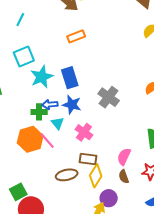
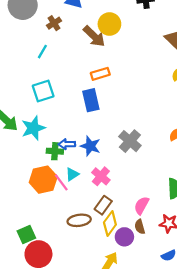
cyan star: (42, 77) -> (33, 128), moved
blue rectangle: (70, 78) -> (91, 100), moved
cyan triangle: (58, 123) -> (72, 174), moved, turned 32
brown rectangle: (88, 159) -> (103, 205), turned -66
purple circle: (109, 198) -> (124, 237), moved

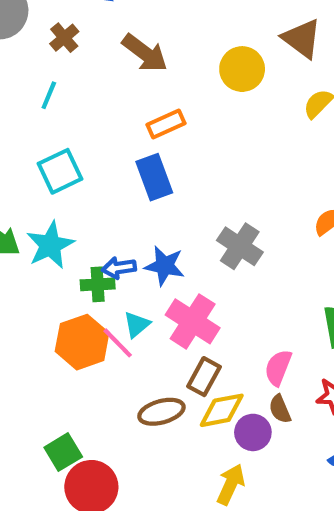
yellow circle: (109, 24) -> (242, 69), moved
pink cross: (101, 176) -> (193, 321), size x1.4
yellow diamond: (110, 224) -> (222, 410), turned 50

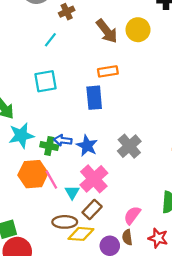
yellow circle: (242, 69) -> (138, 30), moved
cyan star: (50, 245) -> (21, 135), moved
cyan triangle: (137, 325) -> (72, 192), moved, turned -35
yellow diamond: (222, 410) -> (81, 234), moved

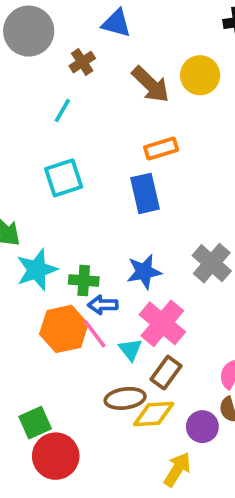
blue arrow: (63, 140) -> (103, 305), moved
blue star: (87, 146) -> (144, 272), turned -30

